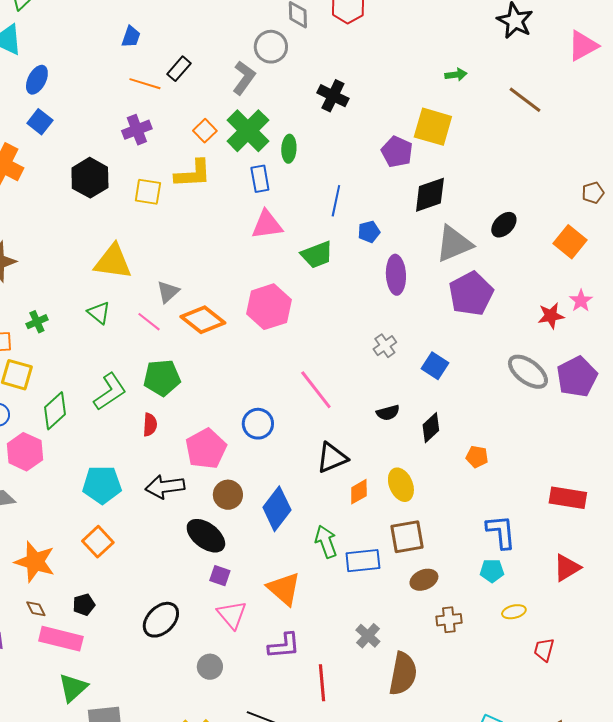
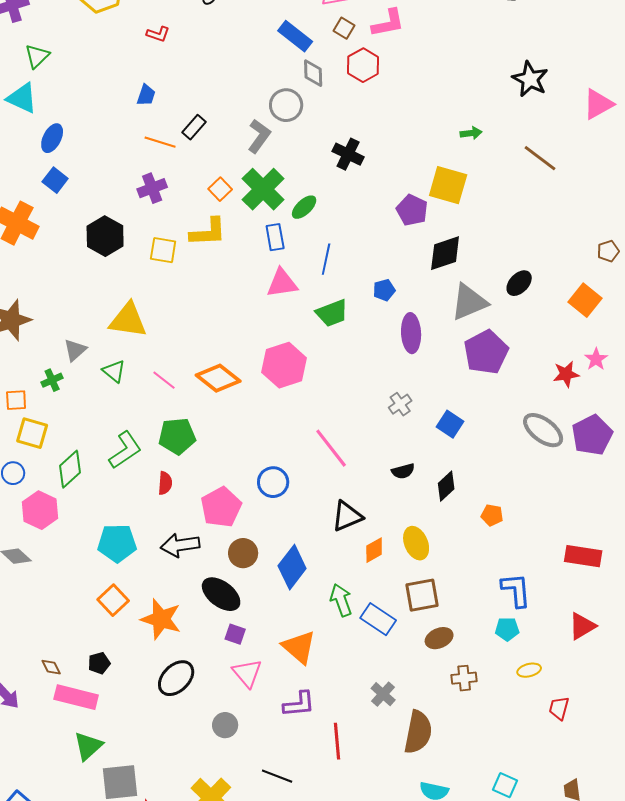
green ellipse: (289, 149) -> (304, 207), turned 44
blue line: (336, 201) -> (326, 259), moved
gray triangle: (168, 292) -> (75, 350), moved
blue rectangle: (363, 561) -> (378, 619), turned 40
orange star: (35, 562) -> (161, 619), moved

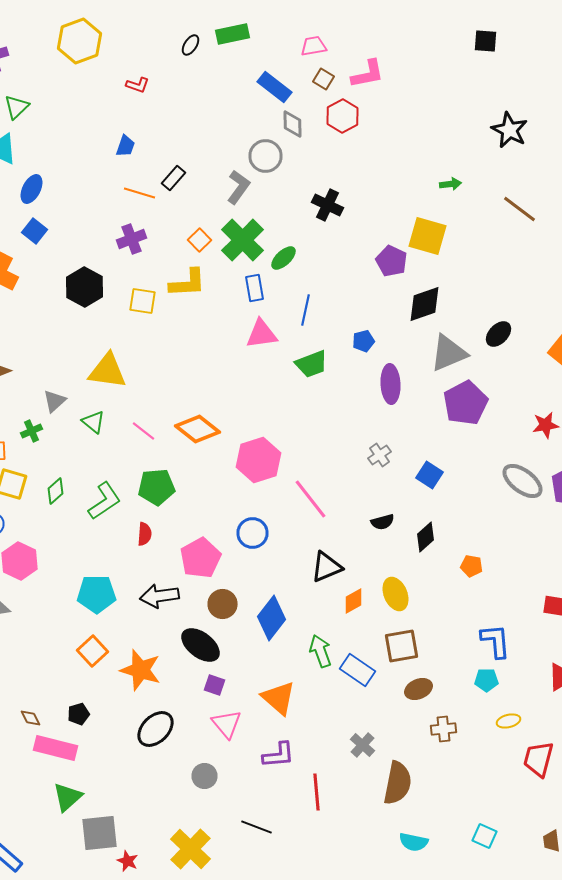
pink hexagon: (284, 365) -> (258, 460), moved
green diamond: (70, 469) -> (56, 491), moved, size x0.7
red trapezoid: (559, 708) -> (538, 759), size x1.5

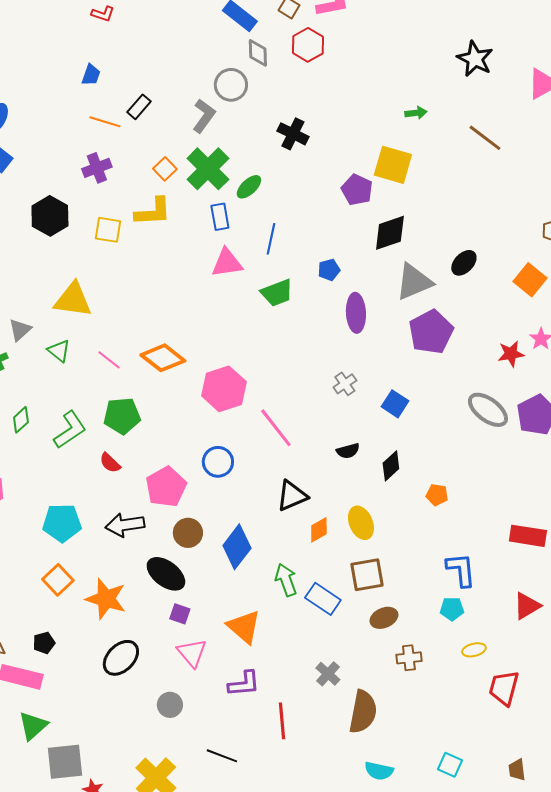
red semicircle: (144, 534) -> (110, 463), turned 130

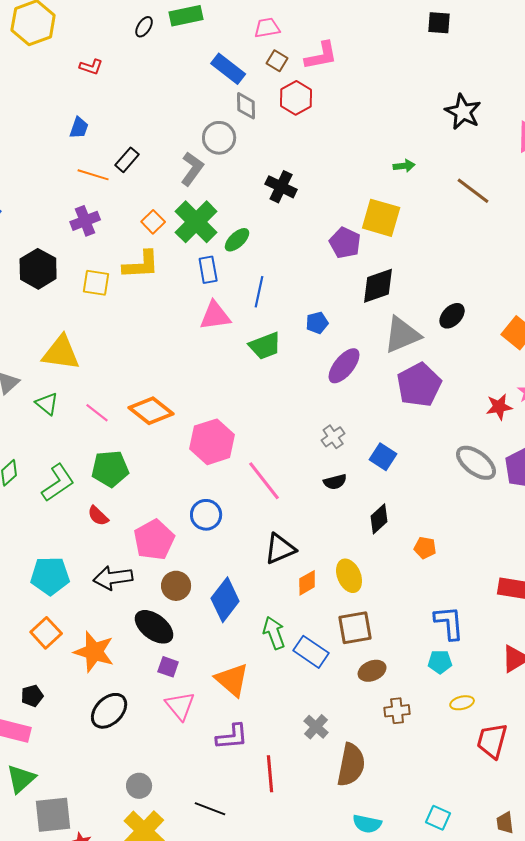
purple ellipse: (356, 313) -> (344, 366), turned 42
black semicircle: (348, 451) -> (335, 482), moved
gray circle: (170, 705) -> (139, 786), moved

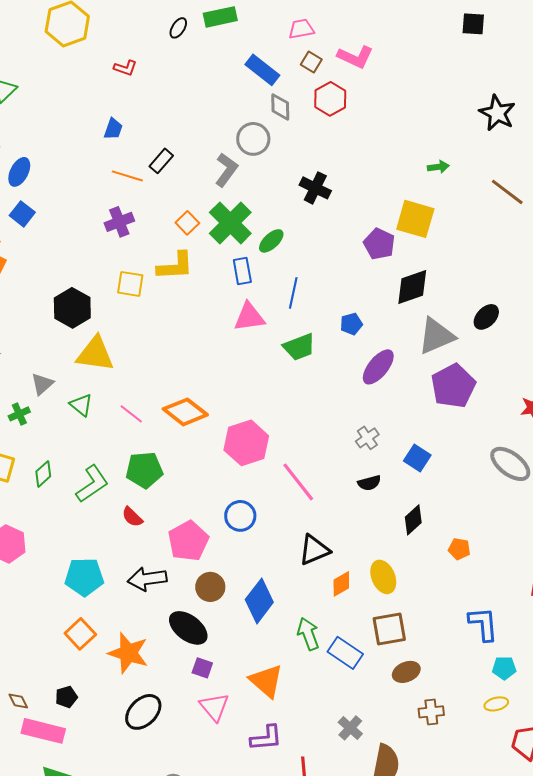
pink L-shape: (321, 56) -> (355, 57), turned 36
black hexagon: (38, 269) -> (72, 308), moved
cyan pentagon: (440, 662) -> (504, 668), moved

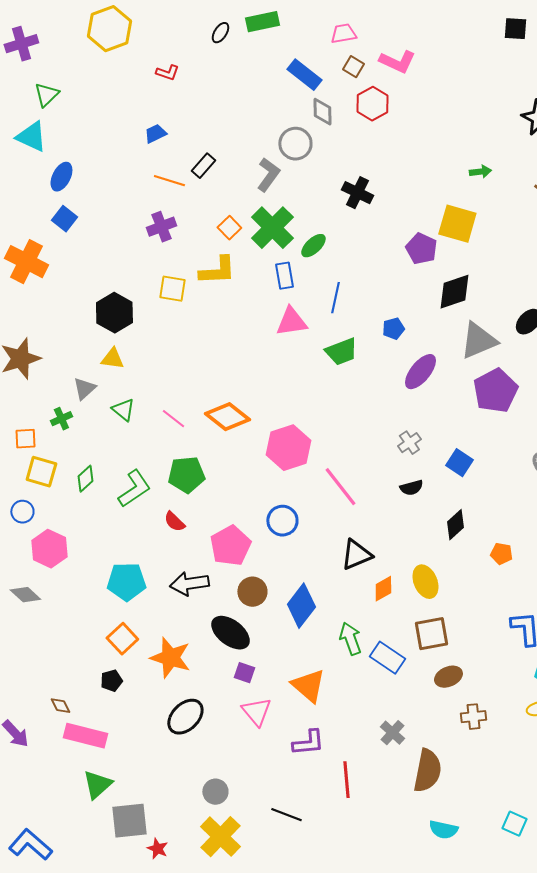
blue trapezoid: (113, 129) -> (155, 134), turned -135
yellow triangle: (95, 354) -> (112, 359), moved, size x0.6
black pentagon: (66, 697) -> (111, 681), moved

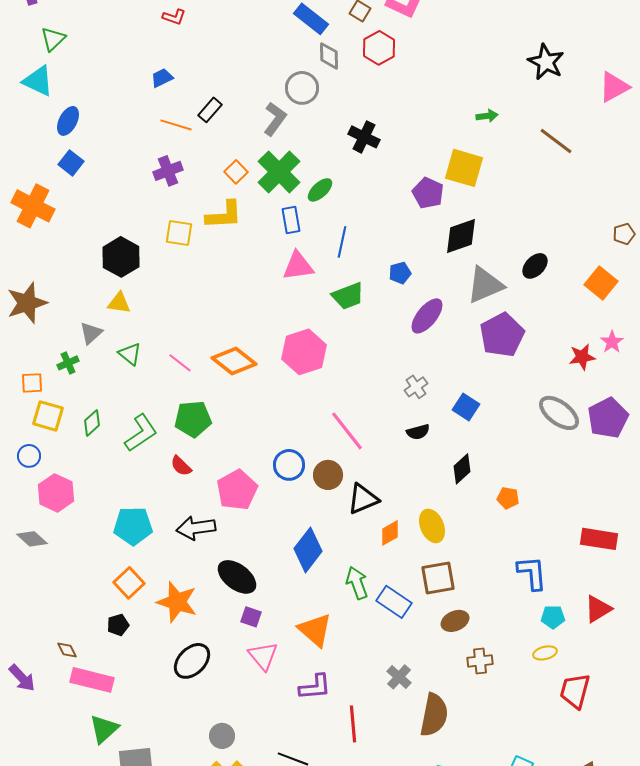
pink hexagon: (288, 448) -> (304, 352), moved
brown circle: (252, 592) -> (328, 475), moved

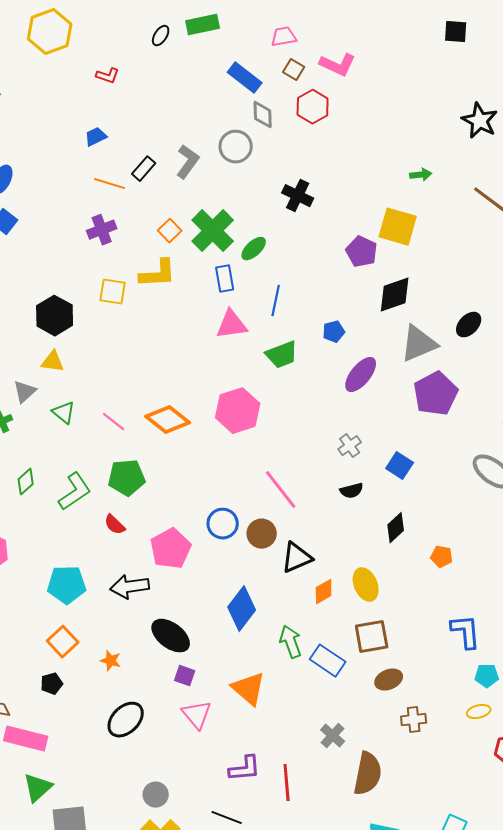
gray L-shape: (275, 119) -> (188, 162), moved
orange star: (177, 602) -> (111, 661), size x0.5
purple L-shape: (315, 687) -> (245, 769), moved

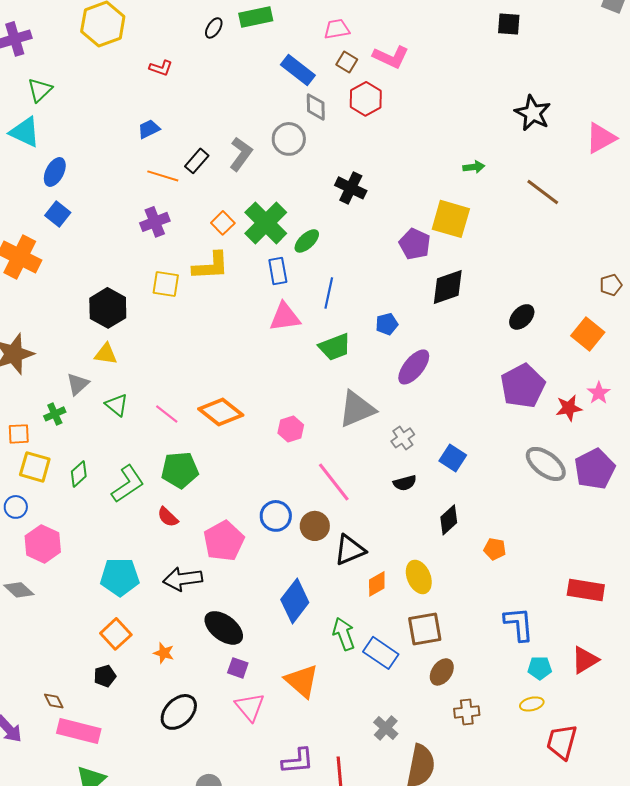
gray triangle: (419, 344) -> (357, 409), moved
purple pentagon: (436, 394) -> (523, 386), moved
pink hexagon: (238, 411) -> (291, 429), moved, size x0.6
brown ellipse: (389, 680) -> (442, 672), turned -32

